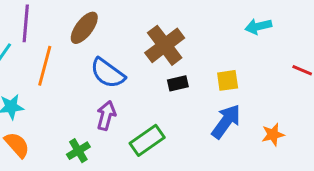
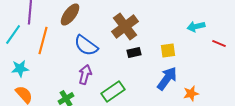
cyan arrow: (258, 26) -> (196, 26), moved
orange star: (273, 135) -> (191, 94), moved

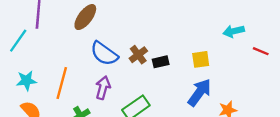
brown cross: (125, 26) -> (138, 55), moved, size x0.6
orange line: (43, 40) -> (62, 83), moved

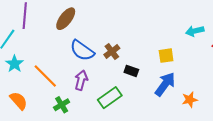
black rectangle: (161, 62) -> (131, 71), moved, turned 32
cyan star: (26, 81) -> (14, 64), moved, turned -30
orange line: (62, 83) -> (45, 76), turned -60

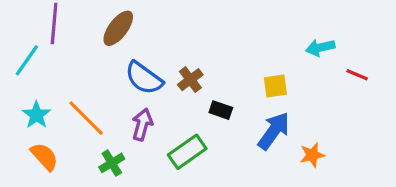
cyan star: (14, 64) -> (36, 115), moved

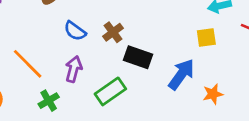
blue semicircle: (144, 78) -> (75, 31), size x0.7
yellow square: (275, 86) -> (206, 38), moved
black rectangle: (221, 110) -> (138, 57), size x1.5

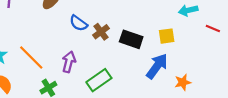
blue semicircle: (75, 31) -> (78, 23), moved
yellow square: (206, 38) -> (167, 36), moved
black rectangle: (138, 57) -> (131, 39), moved

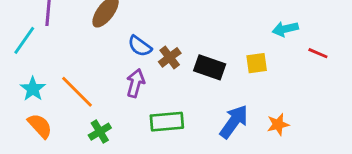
purple arrow: (69, 62) -> (135, 83), moved
blue arrow: (157, 66) -> (234, 122), moved
green rectangle: (99, 80) -> (167, 122), turned 30

